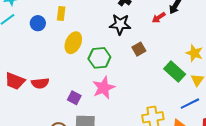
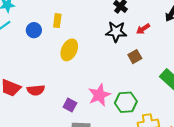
red arrow: (159, 18) -> (143, 29), moved
green hexagon: (99, 58) -> (126, 102), moved

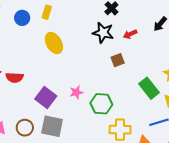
yellow ellipse: (69, 50) -> (54, 43), turned -65
pink star: (99, 95) -> (76, 92), size x0.6
purple square: (70, 105) -> (46, 97), size x1.5

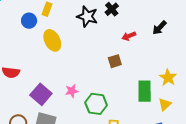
blue circle: (22, 18) -> (29, 21), moved
black star: (103, 33) -> (87, 16), moved
green rectangle: (149, 88) -> (145, 91), turned 35

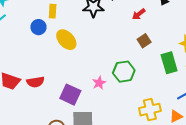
brown square: (115, 61) -> (144, 41), moved
green hexagon: (96, 104) -> (124, 72), moved

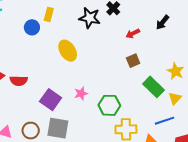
yellow ellipse: (66, 40) -> (68, 51), moved
green rectangle: (169, 63) -> (154, 87), turned -40
green hexagon: (124, 72) -> (109, 105), moved

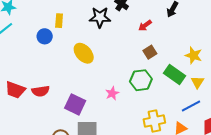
pink star: (81, 94) -> (112, 93), moved
green hexagon: (109, 105) -> (141, 80), moved

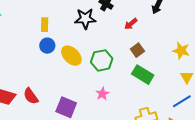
blue circle: (45, 36) -> (47, 46), moved
green rectangle: (174, 75) -> (143, 75), moved
green hexagon: (141, 80) -> (102, 60), moved
red semicircle: (40, 91) -> (31, 96), turned 66

